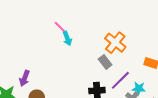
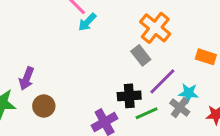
cyan arrow: (67, 39) -> (87, 22), turned 64

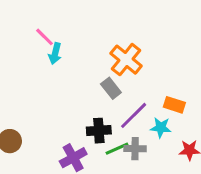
cyan arrow: (87, 22) -> (55, 54), turned -30
orange rectangle: (206, 57) -> (174, 105), moved
gray cross: (180, 107) -> (135, 149), moved, turned -36

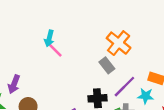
pink line: (44, 37) -> (55, 50), moved
cyan arrow: (55, 54) -> (49, 38), moved

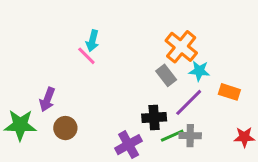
pink line: (55, 50) -> (86, 56), moved
cyan star: (146, 96) -> (199, 71), moved

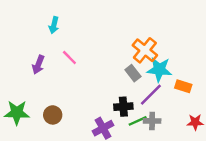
cyan arrow: (92, 41) -> (54, 25), moved
cyan star: (199, 71) -> (159, 69), size x1.5
purple arrow: (47, 99) -> (38, 65), moved

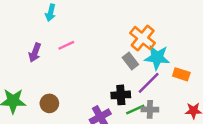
pink line: (69, 57) -> (66, 45), turned -70

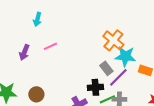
gray rectangle: (130, 61) -> (106, 68), moved

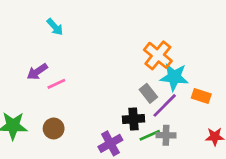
cyan arrow: (37, 19) -> (55, 27), turned -56
pink line: (50, 46) -> (56, 84), moved
purple arrow: (24, 52) -> (37, 72), turned 35

